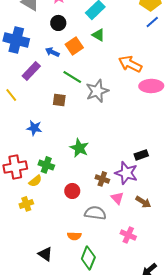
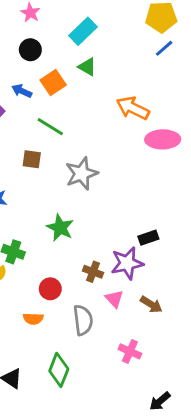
gray star: (97, 91) -> (82, 174), moved
purple star: (126, 173) -> (127, 263), turned -30
gray semicircle: (95, 213) -> (83, 320), turned 75
orange semicircle: (74, 236) -> (33, 319), moved
green diamond: (88, 258) -> (59, 370), moved

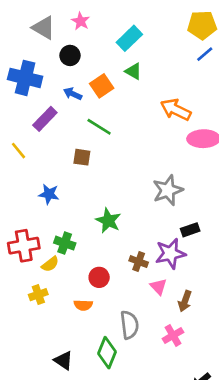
black circle: (30, 50) -> (70, 55), moved
gray star: (82, 174) -> (168, 190), moved
brown arrow: (151, 304) -> (185, 301), moved, turned 78
gray semicircle: (83, 320) -> (129, 325), moved
pink cross: (130, 351) -> (173, 335), turned 36

